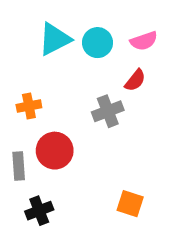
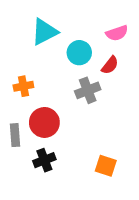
cyan circle: (98, 43) -> (79, 53), moved
black cross: (39, 211) -> (44, 160), moved

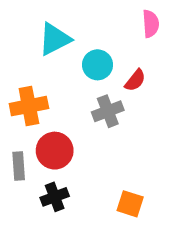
pink semicircle: (117, 33) -> (151, 24), moved, turned -75
orange cross: (23, 86) -> (29, 106), size x1.5

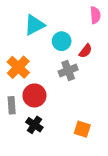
orange cross: (29, 106) -> (18, 67), turned -35
black cross: (55, 197) -> (34, 125), turned -35

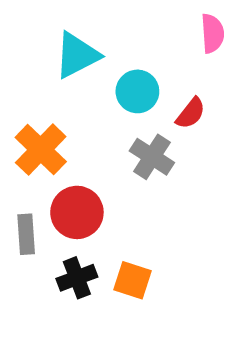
gray cross: (68, 70) -> (152, 157), turned -36
black cross: (34, 125) -> (77, 278), turned 35
orange square: (82, 129) -> (133, 280), moved

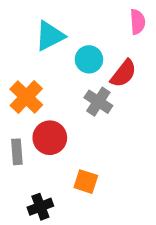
red semicircle: (191, 113) -> (123, 73), size x1.4
black cross: (77, 278) -> (40, 207), moved

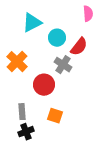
red circle: (50, 138) -> (44, 85), moved
gray rectangle: (17, 152) -> (22, 112), moved

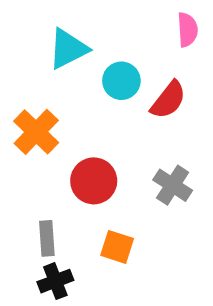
gray cross: (63, 65) -> (173, 185), moved

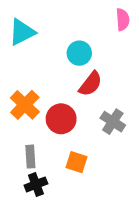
cyan triangle: (68, 49) -> (22, 32), moved
red semicircle: (168, 100) -> (90, 84), moved
orange cross: (36, 132) -> (25, 105), moved

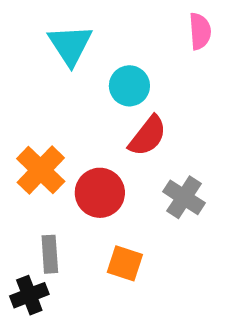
cyan triangle: (22, 32) -> (70, 45), moved, turned -36
black cross: (36, 184) -> (29, 295), moved

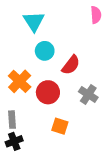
cyan circle: (129, 86) -> (45, 51), moved
gray rectangle: (50, 254) -> (12, 120), moved

